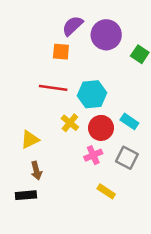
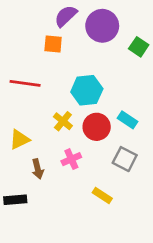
red line: (53, 88) -> (25, 83), moved
pink cross: (93, 155) -> (71, 159), moved
brown arrow: (36, 171) -> (38, 169), moved

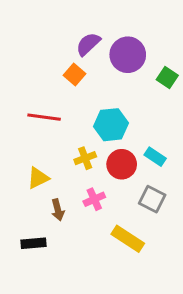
orange square: (53, 44) -> (75, 75), turned 36
yellow cross: (63, 121) -> (85, 158), turned 30
yellow rectangle: (102, 196) -> (128, 239), size x1.5

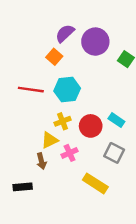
cyan hexagon: (111, 125) -> (67, 90), moved
yellow triangle: (38, 178) -> (50, 140), moved

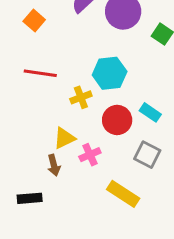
orange square: (54, 57) -> (34, 21), moved
cyan hexagon: (67, 90) -> (110, 73), moved
yellow cross: (63, 121) -> (81, 97), moved

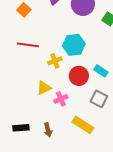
brown arrow: (54, 165) -> (48, 130), moved

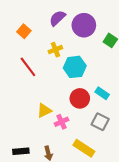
red line: (28, 45) -> (28, 67), turned 45
yellow cross: (55, 61) -> (55, 50), moved

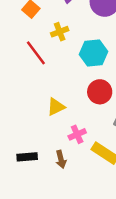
yellow cross: (55, 50) -> (60, 32), moved
pink cross: (61, 122) -> (77, 134), moved

